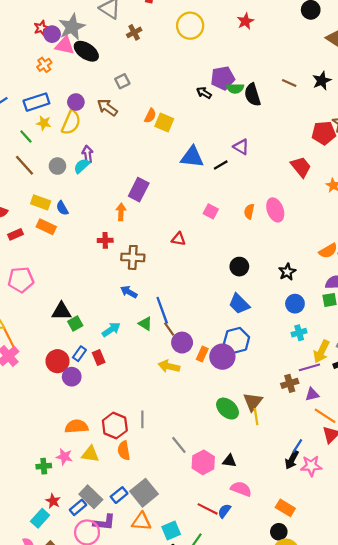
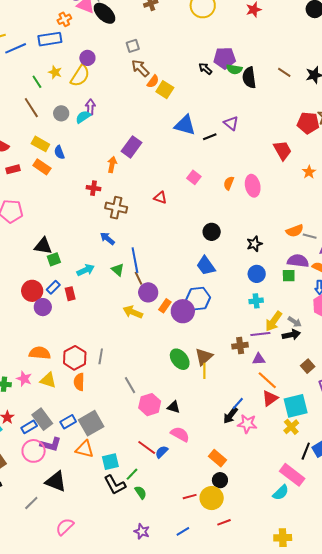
blue rectangle: (36, 102) -> (50, 39), moved
brown arrow: (107, 107) -> (140, 68), moved
black circle: (279, 532) -> (220, 480), moved

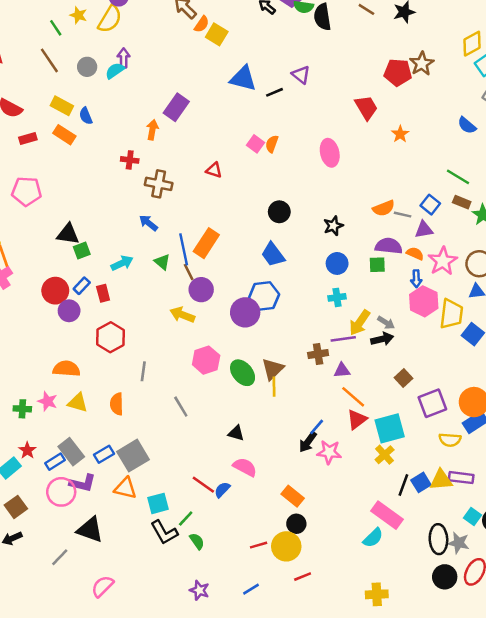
orange semicircle: (229, 183) -> (272, 144), moved
orange rectangle: (165, 306) -> (206, 243), moved, size x1.6
red hexagon: (75, 358) -> (111, 337), moved
pink hexagon: (150, 405) -> (206, 360), moved

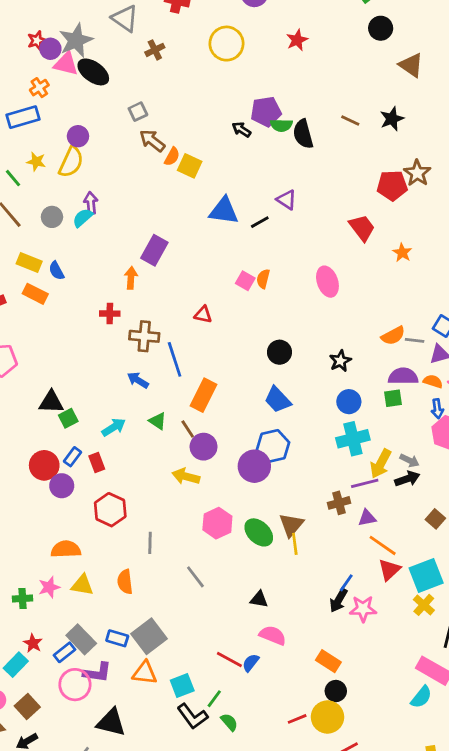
blue line: (184, 249) -> (175, 359), moved
cyan cross: (337, 297) -> (353, 439), size x1.6
pink star: (48, 401) -> (49, 587), turned -30
blue rectangle: (104, 454) -> (117, 638), turned 54

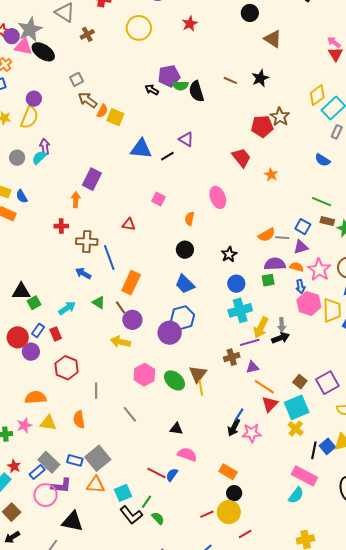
orange semicircle: (263, 279) -> (190, 219), moved
gray arrow: (410, 460) -> (282, 325), turned 64
brown square: (435, 519) -> (300, 382), moved

